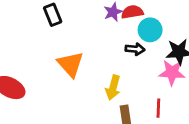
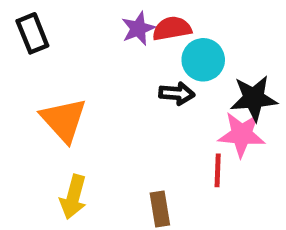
yellow arrow: (113, 88) -> (73, 197), moved
red line: (158, 108) -> (218, 170), moved

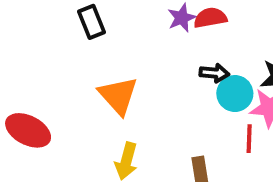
cyan circle: (203, 60) -> (235, 94), moved

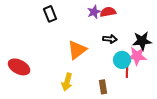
cyan circle: (235, 94) -> (122, 60), moved
orange triangle: (118, 96) -> (77, 50), moved, turned 35

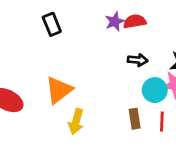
orange triangle: (77, 50) -> (59, 90), moved
red line: (127, 71) -> (162, 122), moved
brown rectangle: (103, 87) -> (135, 119), moved

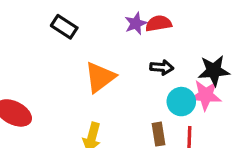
black rectangle: (52, 24) -> (64, 27), turned -35
orange triangle: (59, 90) -> (100, 77), moved

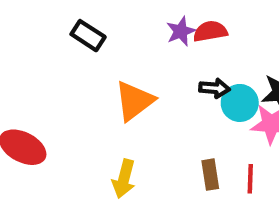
cyan circle: (181, 102) -> (240, 103), moved

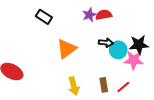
yellow arrow: (124, 179) -> (74, 86), moved, turned -30
red line: (250, 179) -> (123, 87), turned 48

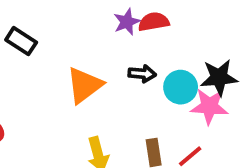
black rectangle: (44, 17) -> (21, 41), moved
black arrow: (106, 43) -> (142, 74), moved

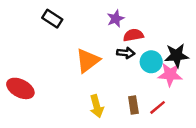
red semicircle: (154, 22) -> (133, 35), moved
black rectangle: (21, 41) -> (52, 19), moved

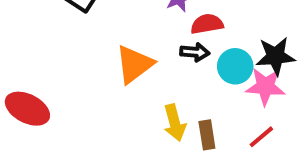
yellow arrow: (97, 106) -> (175, 123), moved
red line: (158, 107) -> (261, 137), moved

